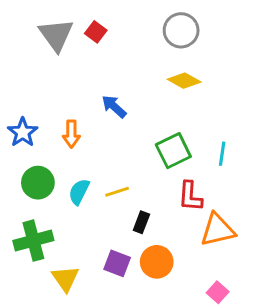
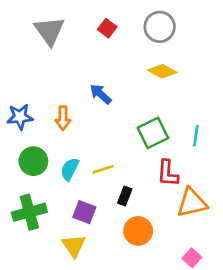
red square: (96, 32) -> (107, 28), moved
blue star: (23, 132) -> (20, 117), turned 30
purple square: (117, 263) -> (84, 212), moved
yellow triangle: (65, 279) -> (74, 246), moved

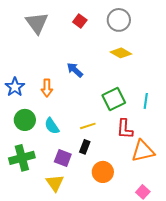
blue star: (20, 117) -> (15, 87), turned -30
cyan semicircle: (70, 169) -> (52, 126), turned -60
yellow line: (103, 169) -> (88, 126), moved
black rectangle: (125, 196) -> (85, 147), moved

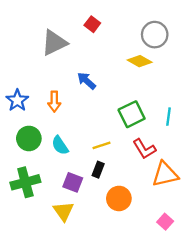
gray circle: (119, 20) -> (155, 35), moved
gray triangle: (37, 23) -> (54, 43), moved, turned 40
red L-shape: (125, 129) -> (144, 149), turned -35

